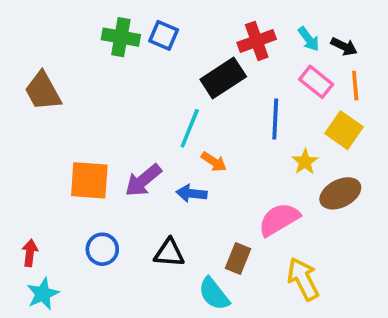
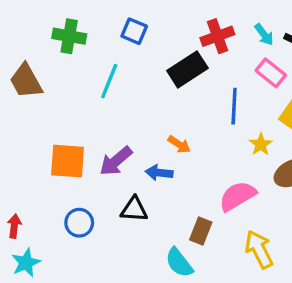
green cross: (121, 37) -> (69, 36), moved
cyan line: (190, 128) -> (109, 81), moved
black triangle: (169, 253) -> (134, 209), moved

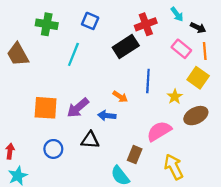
cyan arrow: (264, 35) -> (177, 14), moved
blue line: (234, 106) -> (148, 81), moved

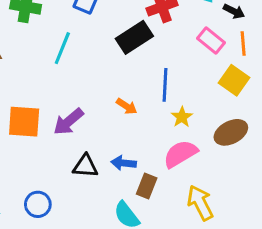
yellow star: (175, 97) -> (182, 117), moved
blue arrow: (107, 116) -> (124, 163), moved
blue circle: (53, 149) -> (38, 204), moved

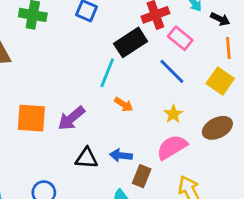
pink rectangle: (211, 40) -> (180, 38), moved
cyan line: (62, 48) -> (107, 73), moved
blue line: (165, 85) -> (172, 71), moved, turned -48

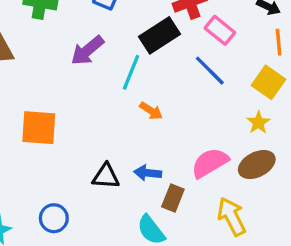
yellow star: (173, 114) -> (258, 123), moved
purple arrow: (71, 118) -> (87, 50), moved
brown ellipse: (217, 128) -> (257, 165), moved

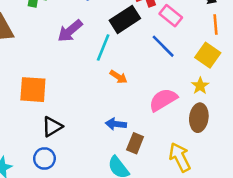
pink semicircle: (210, 163) -> (163, 100), moved
brown ellipse: (257, 165) -> (199, 118), turned -56
black triangle: (106, 176) -> (52, 127), moved, turned -35

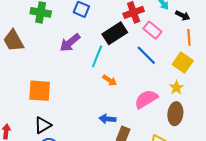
black triangle: (52, 127) -> (43, 125), moved

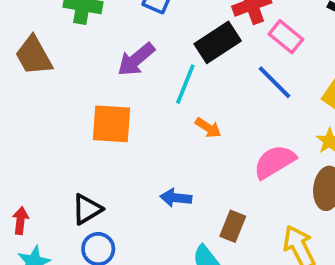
orange square: (40, 91) -> (111, 124), moved
blue arrow: (107, 119) -> (176, 198), moved

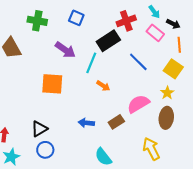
pink rectangle: (286, 37) -> (155, 33), moved
purple arrow: (136, 59) -> (65, 50), turned -105
brown rectangle: (233, 226) -> (116, 122), moved, turned 35

